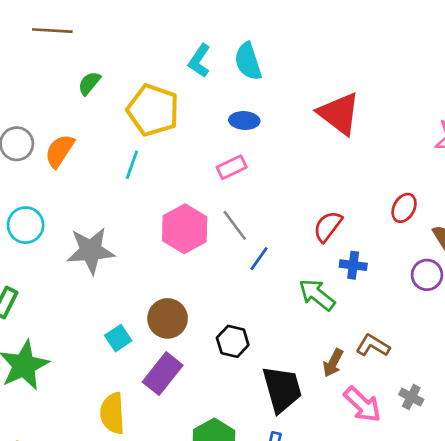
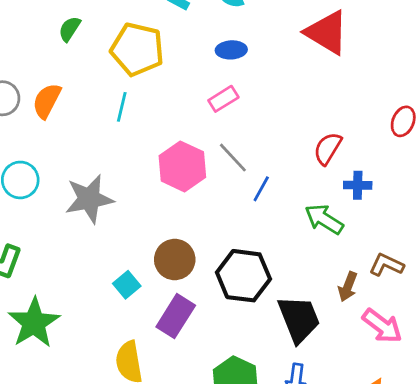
black hexagon: (233, 341) -> (243, 276), size x1.6

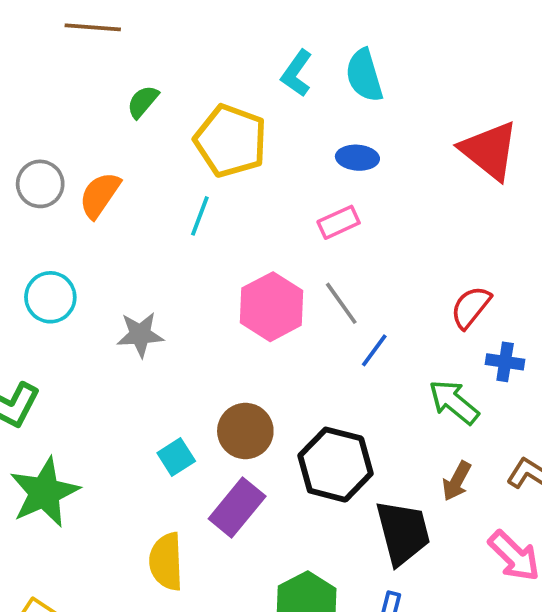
gray star: (89, 199) -> (140, 335), size x0.7
brown arrow: (348, 287) -> (457, 481), moved

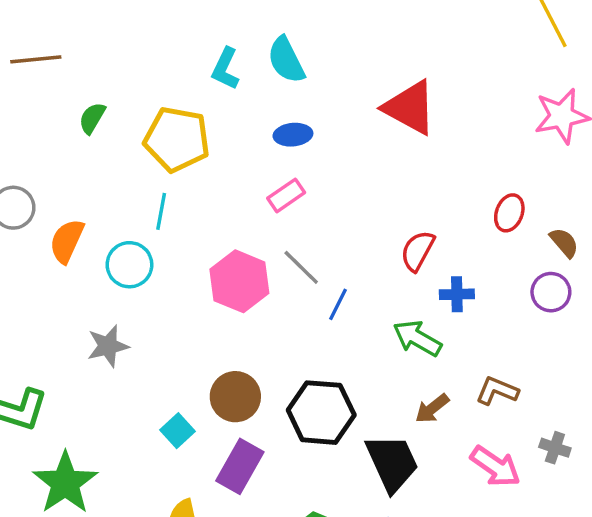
orange semicircle: (100, 195) -> (67, 241), moved
cyan circle: (50, 297) -> (129, 265), moved
gray star: (140, 335) -> (108, 346), moved
brown arrow: (457, 481) -> (432, 409), turned 33

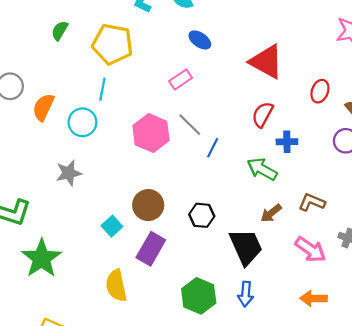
red triangle: (410, 108) -> (266, 62), moved
blue ellipse: (293, 135) -> (200, 40), moved, turned 40
black hexagon: (321, 413) -> (202, 215), size x0.6

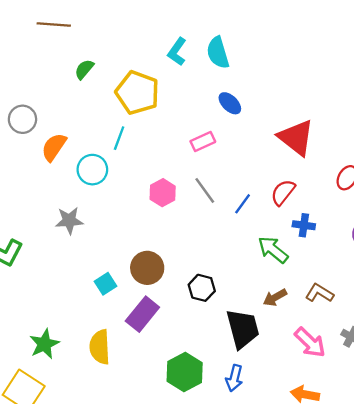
pink hexagon: (151, 133) -> (163, 193), size x0.7
blue line: (213, 148) -> (243, 204), moved
green star: (42, 258) -> (44, 344), moved, size x0.7

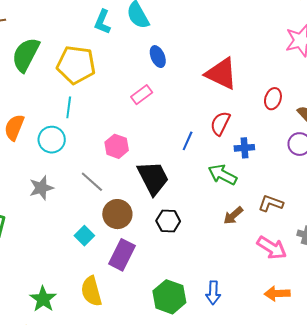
green semicircle: (84, 69) -> (26, 55), size x1.8
blue ellipse: (230, 103) -> (158, 57), turned 35
gray line: (205, 190) -> (92, 182), moved
black trapezoid: (243, 329) -> (153, 178), moved

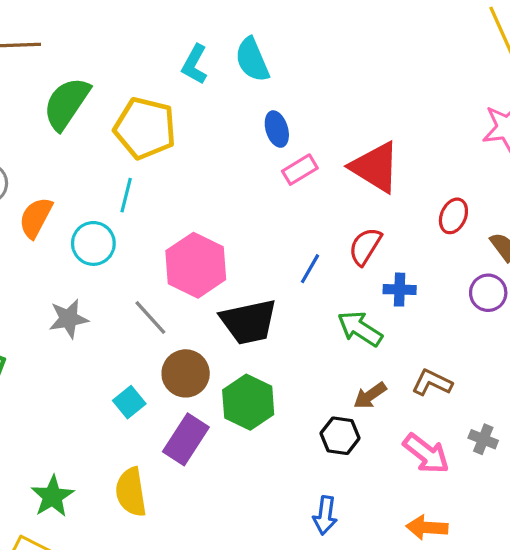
pink rectangle: (142, 95) -> (300, 170), moved
pink hexagon: (117, 146) -> (196, 265), size x1.6
black trapezoid: (153, 178) -> (249, 322), turned 99
black hexagon: (168, 221) -> (340, 436), moved
green hexagon: (169, 297) -> (248, 402), moved

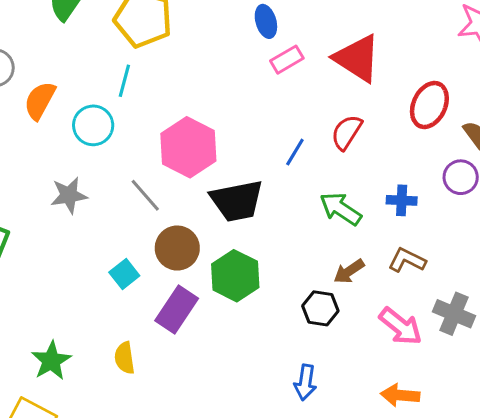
red ellipse: (453, 216) -> (429, 105), size x1.4
blue cross: (400, 290) -> (402, 200), moved
gray cross: (483, 439) -> (454, 314), size x1.5
yellow semicircle: (131, 492) -> (125, 358), size x0.7

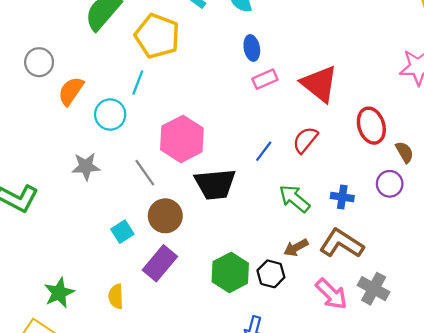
red ellipse: (429, 105) -> (371, 126), turned -48
brown L-shape: (407, 260) -> (342, 244), size x1.5
green hexagon: (235, 276) -> (230, 272), moved

